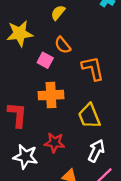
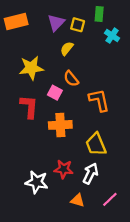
red L-shape: (17, 115) -> (29, 107), moved
white arrow: (96, 151) -> (91, 173), moved

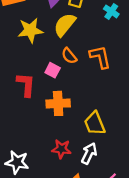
yellow semicircle: (67, 48) -> (65, 25), size x1.6
yellow star: (31, 68) -> (30, 30), moved
orange L-shape: (99, 100) -> (100, 57), moved
white star: (37, 182) -> (17, 162), moved

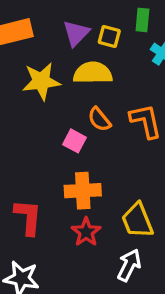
yellow semicircle: (65, 25) -> (93, 73), turned 50
red L-shape: (26, 85) -> (28, 217), moved
red star: (61, 149) -> (86, 232), moved, turned 30

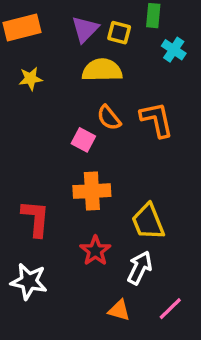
yellow star: (41, 81) -> (31, 79), moved, size x0.6
red star: (86, 232) -> (95, 251), moved

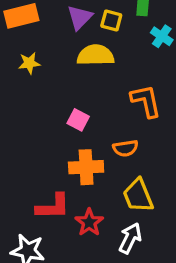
orange semicircle: (109, 118) -> (125, 148), moved, turned -60
red L-shape: (36, 218) -> (53, 207), moved, turned 84

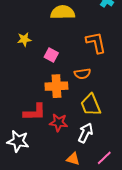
yellow star: (29, 63) -> (24, 39), moved
red star: (89, 222) -> (59, 123), turned -30

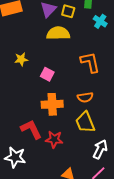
orange semicircle: (82, 74) -> (85, 97), moved
red L-shape: (35, 112) -> (31, 129), turned -115
white arrow: (86, 133) -> (100, 149), moved

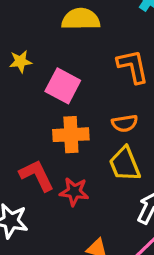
pink square: (47, 74) -> (63, 86), size x1.5

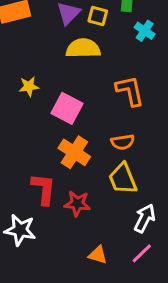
orange cross: (71, 135) -> (74, 152), turned 36
red L-shape: (37, 175) -> (44, 189), turned 32

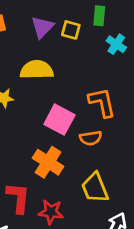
yellow semicircle: (83, 48) -> (37, 70), moved
pink square: (67, 108) -> (59, 120), moved
orange semicircle: (123, 142) -> (91, 138), moved

